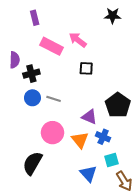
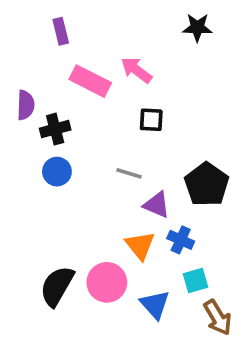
gray line: (54, 99) -> (129, 173), moved
pink circle: (52, 133) -> (107, 282), moved

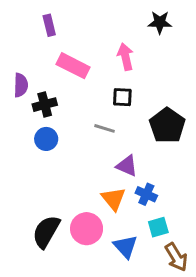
pink arrow: (136, 70) -> (125, 57), moved, turned 40
gray line: (129, 173) -> (104, 128), moved
black pentagon: (207, 184) -> (167, 125), moved

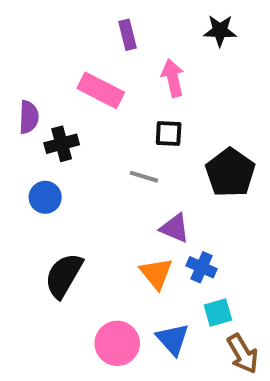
purple rectangle: (49, 25) -> (127, 35), moved
blue circle: (46, 139) -> (45, 197), moved
pink circle: (87, 229) -> (117, 343), moved
black semicircle: (46, 232) -> (64, 275), moved

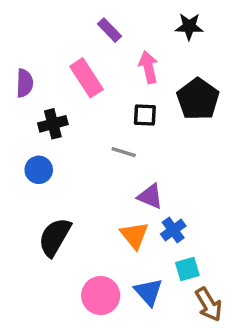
purple rectangle: (127, 35) -> (110, 30), turned -30
pink rectangle: (101, 90) -> (86, 78), turned 30
purple semicircle: (29, 117) -> (25, 83), moved
black pentagon: (230, 173) -> (198, 99), moved
blue cross: (202, 267) -> (173, 230), turned 30

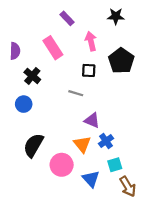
black cross: (53, 124) -> (32, 76), turned -35
pink circle: (101, 295) -> (62, 165), moved

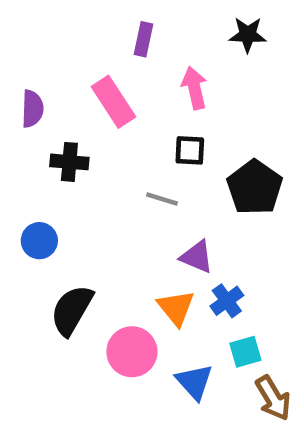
purple rectangle: (67, 18) -> (144, 39), turned 56
black pentagon: (121, 61) -> (255, 187), moved
black cross: (32, 76) -> (69, 162), turned -35
blue circle: (24, 104) -> (39, 241), moved

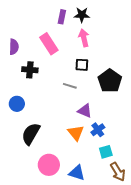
black star: (248, 35) -> (82, 15), moved
pink circle: (132, 352) -> (49, 165), moved
blue triangle: (194, 382) -> (77, 173), moved, turned -30

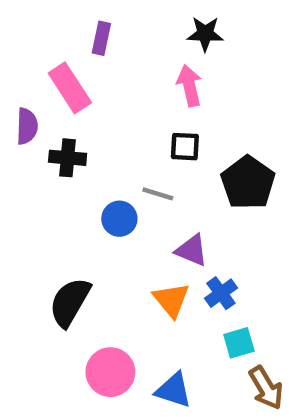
black star: (82, 15) -> (205, 34), moved
purple rectangle: (62, 17) -> (101, 38), moved
pink rectangle: (49, 44) -> (70, 88), moved
purple semicircle: (14, 47) -> (27, 126), moved
blue circle: (17, 104) -> (119, 219), moved

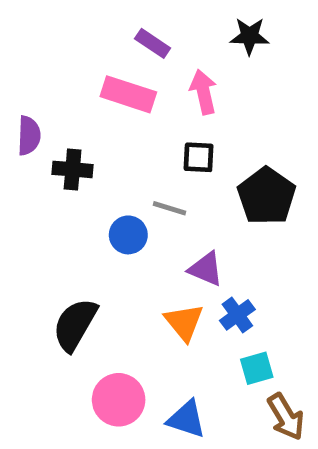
black star: (205, 34) -> (249, 36), moved
purple rectangle: (101, 38) -> (153, 43), moved, turned -68
pink rectangle: (70, 88) -> (128, 94), moved, turned -39

